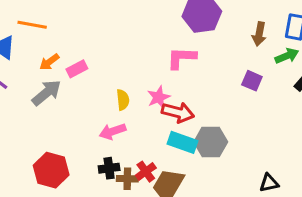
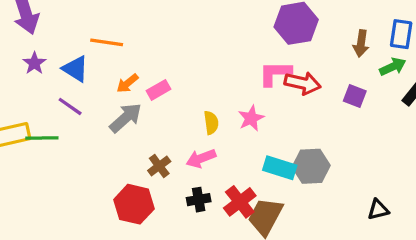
red arrow: (178, 112) -> (303, 83), moved
red cross: (146, 172) -> (240, 202), size x1.4
brown cross: (127, 179) -> (159, 166), moved, turned -36

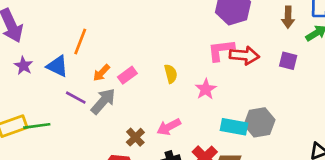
orange line: (107, 42) -> (80, 42), turned -70
purple line: (70, 106) -> (76, 98), moved
yellow semicircle: (211, 123) -> (171, 74), moved

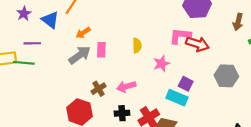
purple square: (288, 61) -> (186, 84), moved
pink rectangle: (127, 75) -> (101, 50), moved, turned -64
purple line: (76, 98) -> (32, 43), moved, turned -42
gray hexagon: (260, 122) -> (226, 76), moved

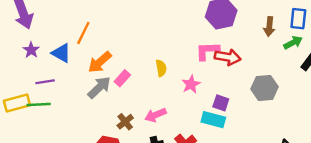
orange arrow: (83, 33) -> (100, 62), size x1.5
pink rectangle: (101, 50) -> (122, 78), turned 48

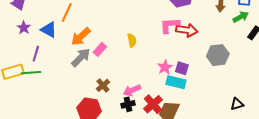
purple line: (45, 82) -> (36, 54), turned -63
pink star: (191, 84) -> (165, 67), moved
pink arrow: (155, 115) -> (132, 90), moved

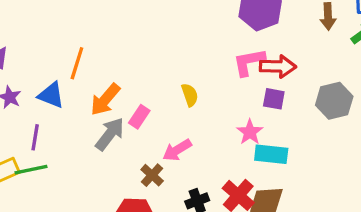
purple square: (182, 68) -> (274, 99), moved
pink arrow: (132, 90) -> (177, 150), moved

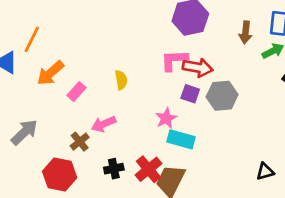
gray hexagon: (334, 101) -> (222, 96), moved
gray arrow: (110, 134) -> (24, 132), moved

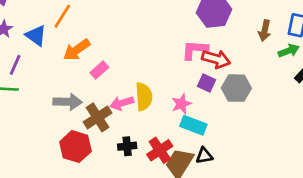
yellow semicircle: (121, 80) -> (144, 97), moved, size x1.5
gray arrow: (24, 132) -> (68, 102), moved, turned 40
brown cross: (80, 142) -> (98, 117), size x1.5
black triangle: (265, 172) -> (204, 156), moved

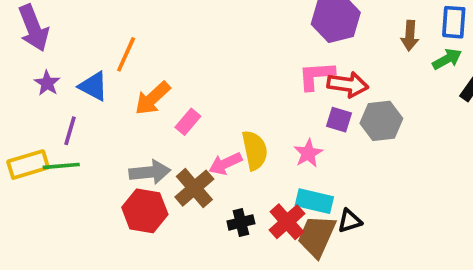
cyan rectangle: (193, 125) -> (314, 201), moved
red hexagon: (75, 147) -> (145, 211), moved

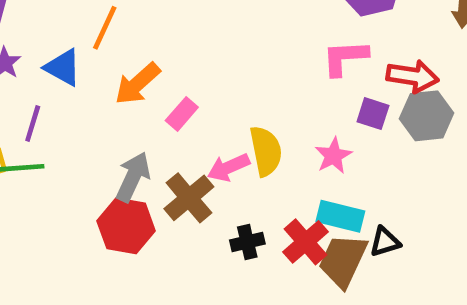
red arrow: (348, 84) -> (412, 76), moved
gray arrow: (150, 172) -> (133, 177), turned -60

